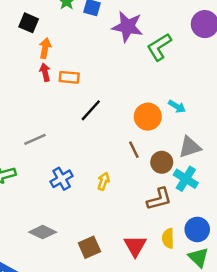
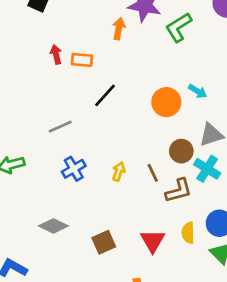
orange arrow: (45, 48) -> (119, 29), moved
gray line: (35, 139) -> (60, 127), moved
brown line: (134, 150) -> (153, 173), moved

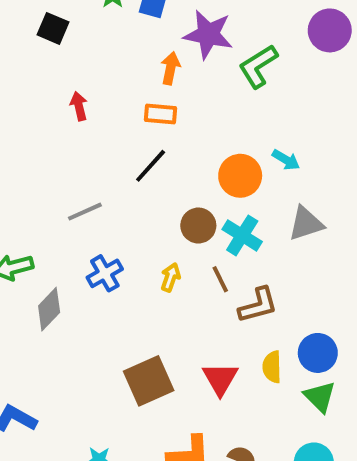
orange rectangle: (82, 60) -> (161, 114), moved
brown circle: (181, 151) -> (198, 226), moved
cyan cross: (207, 169) -> (242, 235), moved
gray diamond: (53, 226) -> (49, 309), moved, turned -72
brown square: (104, 242) -> (149, 381), size x1.4

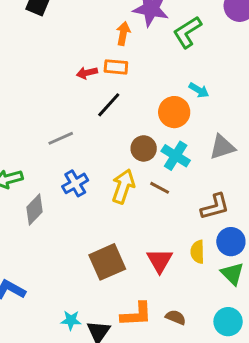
red arrow: (79, 106) -> (87, 73), moved, turned -90
cyan arrow: (286, 160) -> (199, 90), moved
yellow arrow: (170, 277) -> (123, 186), size x1.6
brown line: (220, 279) -> (160, 188), turned -36
brown L-shape: (258, 305) -> (215, 207), moved

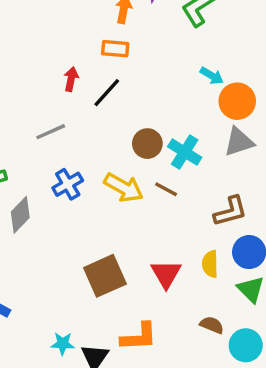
red arrow: (87, 73) -> (71, 79), moved, turned 114
orange circle: (174, 112) -> (237, 101), moved
yellow arrow: (123, 186) -> (124, 188), turned 100
brown semicircle: (176, 317) -> (212, 325), moved

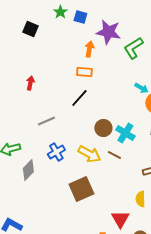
red arrow: (71, 79) -> (30, 83), moved
red triangle: (166, 274) -> (120, 219), moved
brown square: (105, 276) -> (81, 189), moved

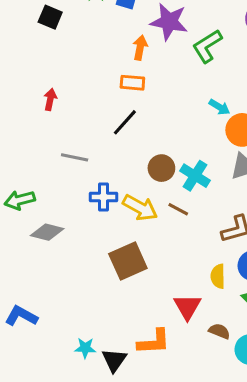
gray line: (46, 121) -> (75, 157), turned 36
blue cross: (56, 152) -> (104, 197), moved, turned 30
gray diamond: (28, 170) -> (47, 232), turned 60

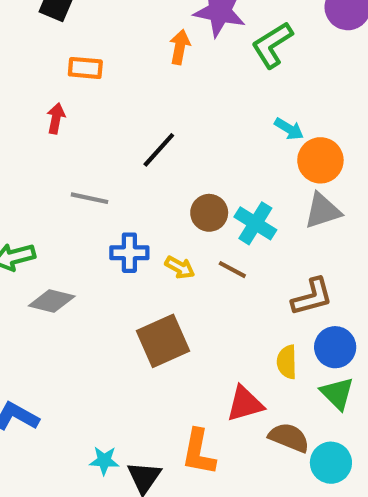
orange rectangle: (132, 83) -> (85, 68), moved
yellow arrow: (140, 208) -> (180, 267), size x0.6
red triangle: (187, 307) -> (245, 404), turned 44
brown semicircle: (219, 331) -> (289, 437), size x1.4
orange L-shape: (154, 342) -> (199, 452), turned 104

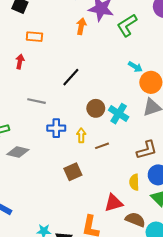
yellow arrow: (180, 267) -> (81, 135), turned -120
brown line: (232, 270) -> (102, 146), moved, turned -48
brown square: (163, 341) -> (73, 172), size x0.7

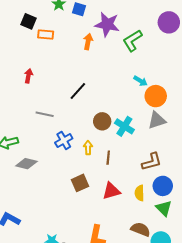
orange rectangle: (34, 37) -> (46, 34), moved
blue cross: (56, 128) -> (64, 141), turned -30
brown line: (102, 146) -> (108, 158), turned -64
red triangle: (113, 203) -> (111, 191), moved

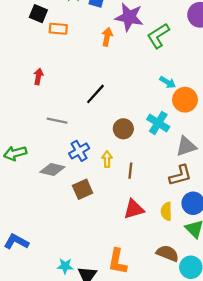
gray triangle: (157, 120) -> (186, 146), moved
cyan cross: (124, 126) -> (158, 123), moved
gray diamond: (26, 164) -> (52, 170), moved
brown square: (80, 183) -> (83, 189), moved

